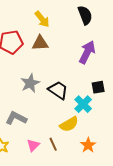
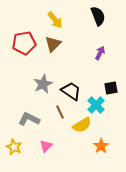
brown triangle: (40, 43) -> (53, 44), turned -42
purple arrow: (87, 52) -> (100, 53), size x0.6
brown line: (53, 144) -> (60, 112), moved

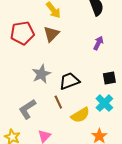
black trapezoid: (71, 91) -> (69, 81), turned -55
cyan cross: (96, 105) -> (104, 103), moved
gray L-shape: (29, 119) -> (27, 109), turned -60

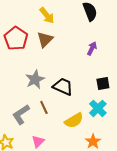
red pentagon: (22, 33) -> (16, 38), turned -30
black trapezoid: (69, 81) -> (63, 86), turned 45
brown line: (58, 102) -> (44, 107), moved

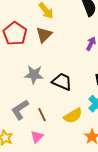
gray star: (35, 79) -> (34, 75), turned 30
brown line: (44, 107) -> (42, 115), moved

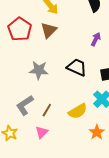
black trapezoid: (62, 82) -> (77, 67), moved
brown line: (42, 115) -> (47, 110), turned 56

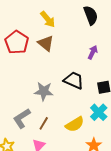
brown triangle: (49, 30) -> (46, 43), turned -36
gray star: (39, 70) -> (44, 91), moved

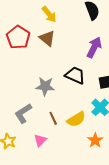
purple arrow: (93, 52) -> (94, 47), size x1.5
brown line: (44, 123) -> (53, 118), moved, turned -56

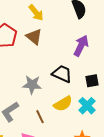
yellow semicircle: (76, 119) -> (63, 104), moved

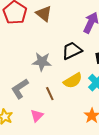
black trapezoid: (62, 74) -> (72, 51), turned -50

